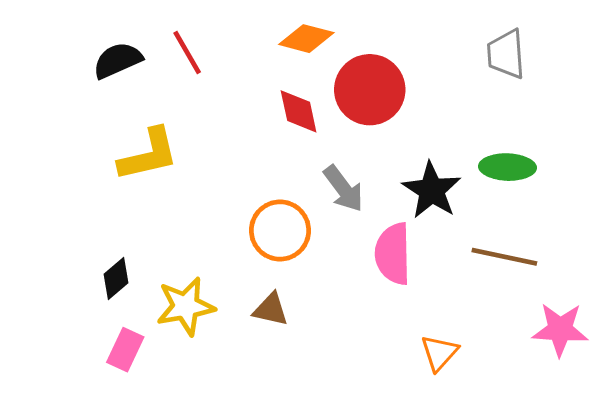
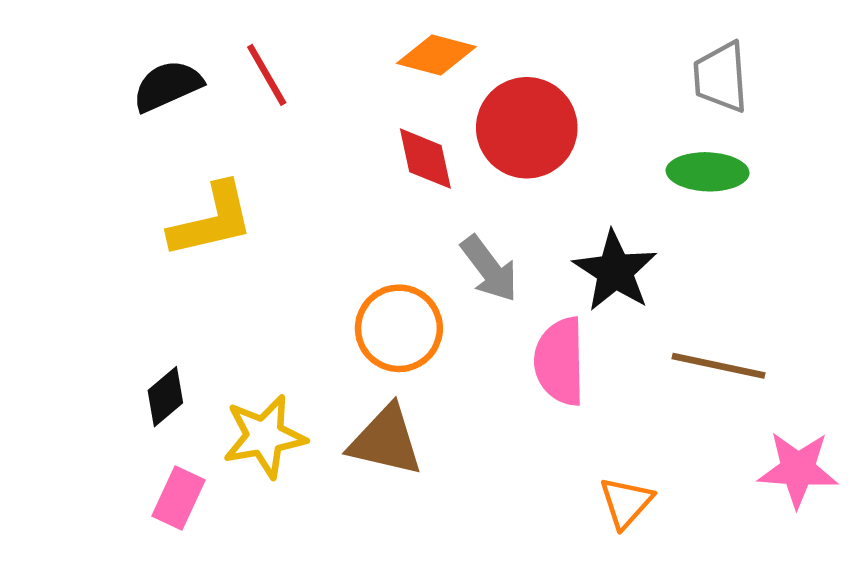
green ellipse: (507, 167) -> (707, 172), moved
brown triangle: (271, 309) -> (386, 441), size x1.5

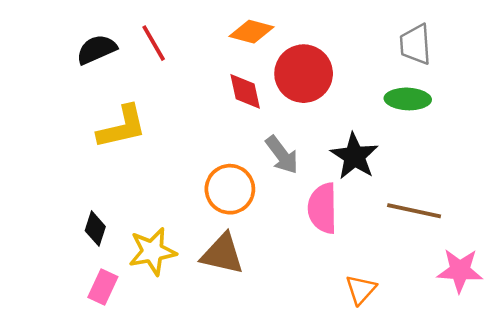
black diamond: (165, 397) -> (95, 229), turned -32

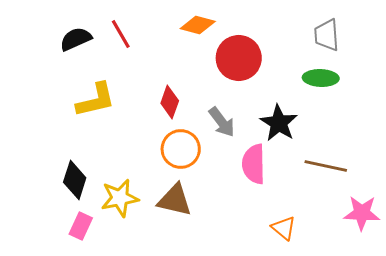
red diamond: (245, 91) -> (170, 102), moved, turned 32
black diamond: (95, 229) -> (75, 180), size x1.4
orange triangle: (361, 290) -> (284, 228), turned -32

